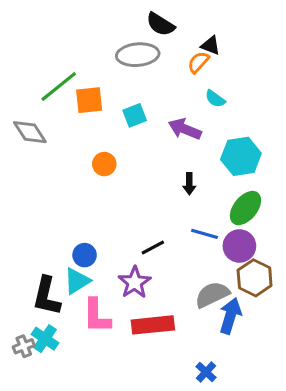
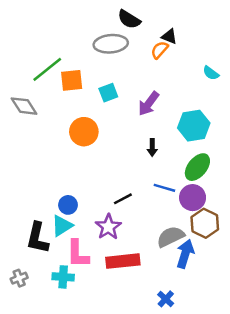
cyan semicircle: (215, 99) -> (211, 73), moved
purple arrow: (185, 129) -> (149, 104), turned -75
orange circle: (104, 164) -> (84, 132), size x1.5
cyan cross: (45, 339) -> (63, 277), moved, turned -30

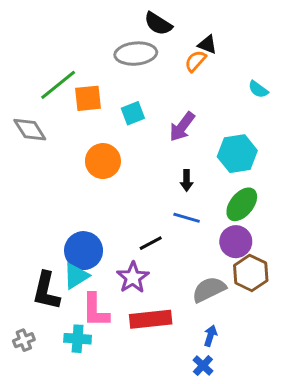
blue line: (164, 188) -> (187, 218), moved
blue circle: (68, 205) -> (84, 251), size x1.6
blue arrow: (185, 254) -> (210, 336), moved, size x0.6

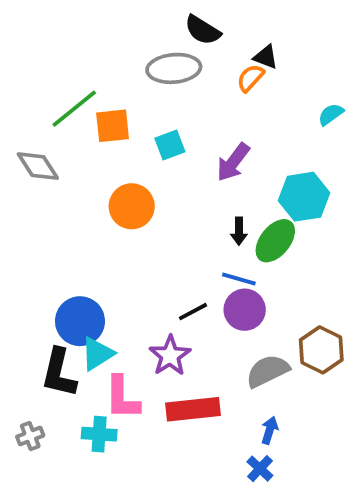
cyan semicircle: (258, 89) -> (331, 114), turned 108
green ellipse: (242, 204) -> (275, 241), moved
purple circle: (236, 242) -> (245, 310), moved
blue circle: (84, 251) -> (80, 321), moved

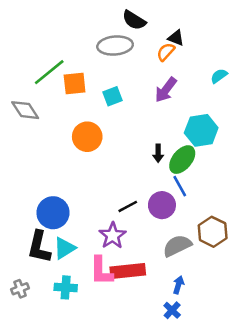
purple arrow: (233, 162) -> (166, 90), moved
blue line: (239, 279) -> (180, 186), moved, turned 45
cyan triangle: (97, 354) -> (64, 248), moved
pink L-shape: (122, 398) -> (101, 271), moved

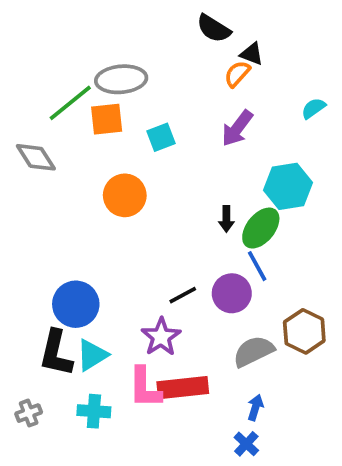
black semicircle: (134, 20) -> (214, 29), moved
gray ellipse: (115, 46) -> (121, 79), moved

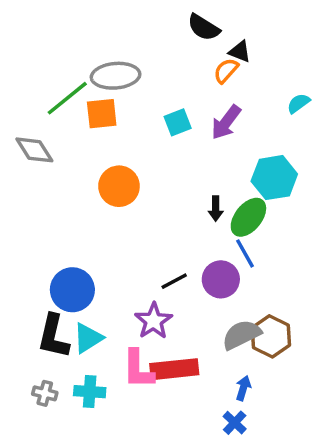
cyan square: (161, 137) -> (178, 122), moved
brown hexagon: (304, 331) -> (271, 336), moved
gray cross: (29, 413) -> (45, 393), moved, turned 35

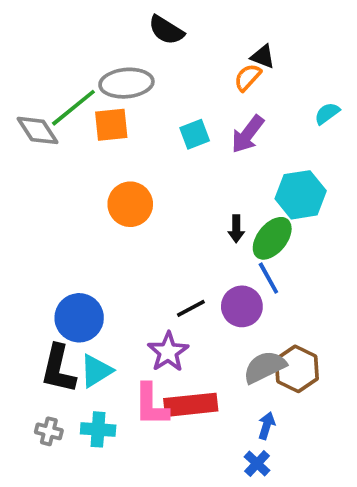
black semicircle: (204, 27) -> (166, 30), moved
gray diamond: (34, 150) -> (37, 130), moved

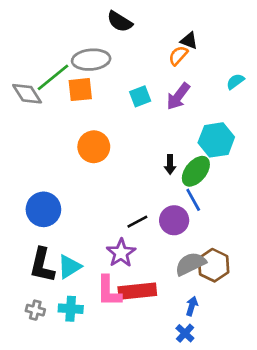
blue circle: (79, 318) -> (43, 209), moved

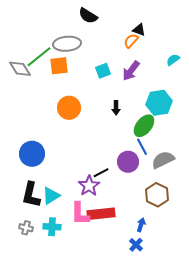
black arrow: (170, 164) -> (116, 108), moved
black line: (137, 222) -> (101, 173), moved
gray semicircle: (190, 264) -> (163, 160), moved

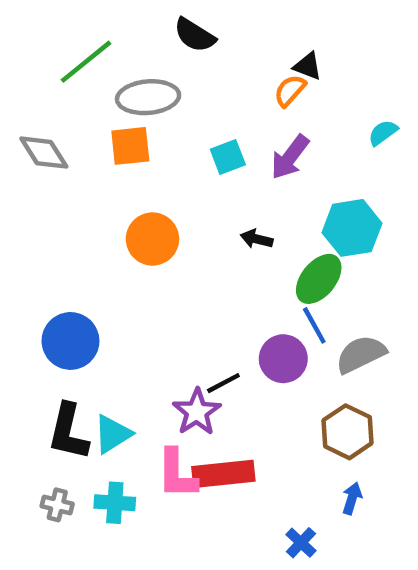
green line: (39, 57) -> (86, 62), moved
black arrow: (116, 108) -> (257, 239), turned 104
blue arrow: (141, 225) -> (352, 498), moved

